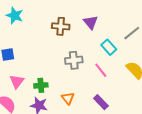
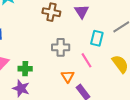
cyan rectangle: (109, 47) -> (97, 38), turned 49
orange triangle: (68, 98) -> (68, 76), moved

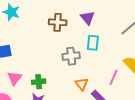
cyan rectangle: (97, 38) -> (93, 43), moved
pink line: (86, 60) -> (114, 77), moved, turned 63

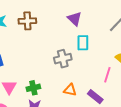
brown cross: (58, 22) -> (27, 21), moved
orange triangle: (82, 84) -> (70, 90), moved, turned -32

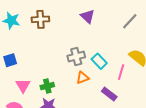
cyan rectangle: (83, 43) -> (99, 61), moved, turned -42
orange triangle: (70, 90) -> (82, 78), moved, turned -32

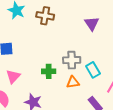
green cross: (47, 86) -> (49, 71), moved

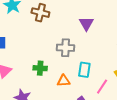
gray cross: (72, 60) -> (65, 48), moved
cyan rectangle: (93, 70) -> (84, 70), turned 35

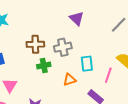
brown cross: (40, 13) -> (35, 44), moved
green cross: (40, 68) -> (44, 65), moved

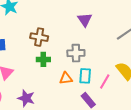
gray cross: (63, 47) -> (76, 53), moved
cyan rectangle: (87, 64) -> (85, 76), moved

